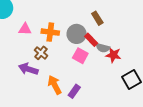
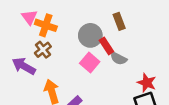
pink triangle: (25, 29) -> (29, 17), turned 40
orange cross: (50, 32) -> (46, 25), moved
red star: (113, 55) -> (147, 83), moved

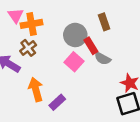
orange cross: (46, 25) -> (32, 24), turned -30

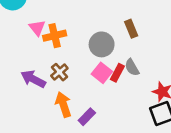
red rectangle: (91, 46) -> (117, 73), moved, turned 63
brown cross: (28, 48) -> (59, 72), moved
gray semicircle: (103, 58) -> (132, 67), turned 35

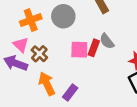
pink triangle: (37, 28) -> (21, 45), moved
gray circle: (102, 44) -> (63, 16), moved
pink square: (102, 73) -> (79, 50), turned -30

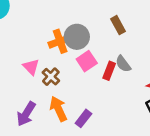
orange cross: (31, 20) -> (60, 41), moved
pink square: (79, 50) -> (87, 61), moved, turned -36
purple arrow: (16, 63) -> (26, 114), moved, turned -80

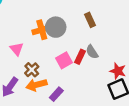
pink square: (87, 61) -> (64, 60), moved
brown cross: (51, 77) -> (32, 70), moved
orange arrow: (58, 109) -> (36, 85), turned -84

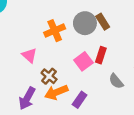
brown rectangle: (90, 20) -> (103, 22), moved
gray circle: (56, 27) -> (85, 23), moved
gray semicircle: (92, 52) -> (116, 81), moved

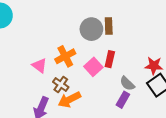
brown rectangle: (103, 22) -> (109, 26), turned 35
orange cross: (55, 31) -> (65, 56), moved
purple rectangle: (80, 100) -> (123, 100), moved

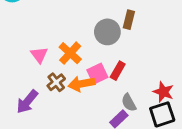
brown rectangle: (109, 26) -> (129, 20), moved
orange cross: (65, 56) -> (70, 53), turned -36
orange arrow: (69, 100) -> (81, 84), moved

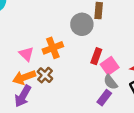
orange cross: (70, 53) -> (53, 48), turned 36
pink square: (97, 74) -> (110, 66), moved
orange arrow: (81, 84) -> (24, 77), moved

